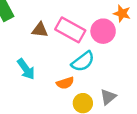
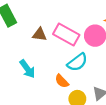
orange semicircle: (65, 83) -> (62, 81), turned 64

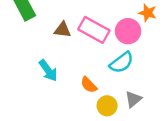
cyan semicircle: (77, 62) -> (121, 63), moved

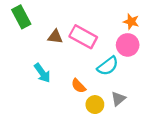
pink circle: (128, 31) -> (128, 45), moved

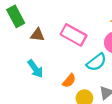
brown triangle: (55, 37) -> (38, 35), moved
orange semicircle: (79, 86) -> (69, 81), turned -96

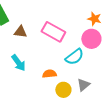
orange semicircle: (69, 81) -> (49, 74), turned -136

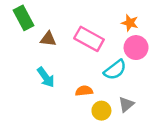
orange star: (94, 19) -> (130, 23), moved

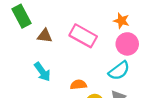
cyan semicircle: (115, 70) -> (119, 71), moved

